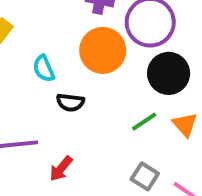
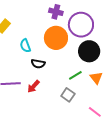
red arrow: (61, 169) -> (33, 86), moved
gray square: (145, 176) -> (68, 95), moved

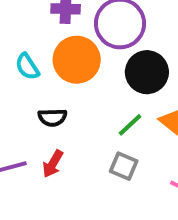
cyan semicircle: (25, 46) -> (27, 67), moved

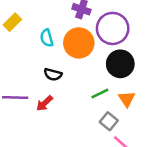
gray square: (124, 166) -> (109, 121), moved

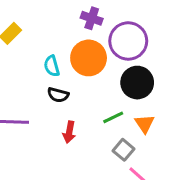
cyan semicircle: (47, 38) -> (52, 66), moved
red arrow: (44, 103) -> (69, 132), moved, turned -36

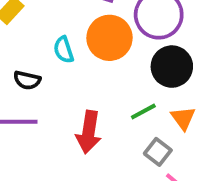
black semicircle: (58, 95) -> (27, 80), moved
red arrow: (69, 132) -> (89, 132), size x1.5

